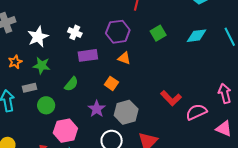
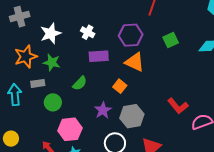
orange triangle: (124, 58) -> (135, 62), size x1.5
orange star: (15, 62) -> (26, 57), size x1.6

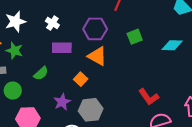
red L-shape: (178, 106) -> (149, 97), moved

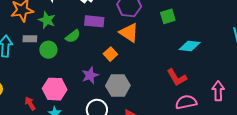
cyan diamond: (172, 45) -> (190, 46), moved
green semicircle: (41, 73) -> (73, 36), moved
green circle: (13, 91) -> (48, 50), moved

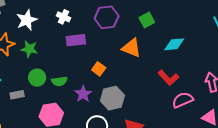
orange triangle: (129, 33) -> (131, 48), moved
green semicircle: (73, 36) -> (59, 81), moved, turned 42
gray rectangle: (30, 39) -> (17, 95), moved

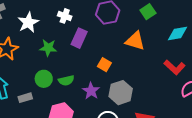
purple rectangle: (76, 40) -> (79, 38), turned -54
green star: (29, 49) -> (48, 48), moved

